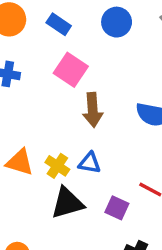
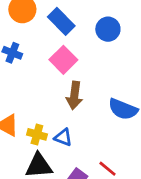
blue rectangle: (59, 24) -> (61, 21), size x1.4
yellow cross: (57, 166) -> (37, 134), turned -30

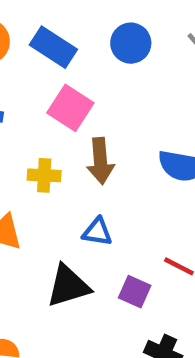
yellow cross: (37, 134) -> (44, 175), moved

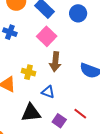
yellow cross: (44, 175) -> (29, 72), moved

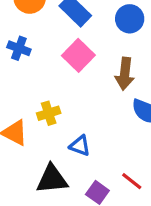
brown arrow: (55, 62) -> (125, 74), moved
yellow cross: (29, 72) -> (49, 113), turned -32

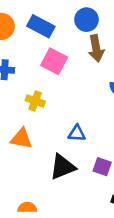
brown arrow: (125, 74) -> (96, 48), moved
yellow cross: (49, 113) -> (35, 101), moved, turned -36

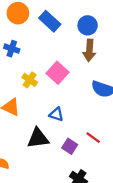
pink square: (54, 61) -> (58, 73), moved

